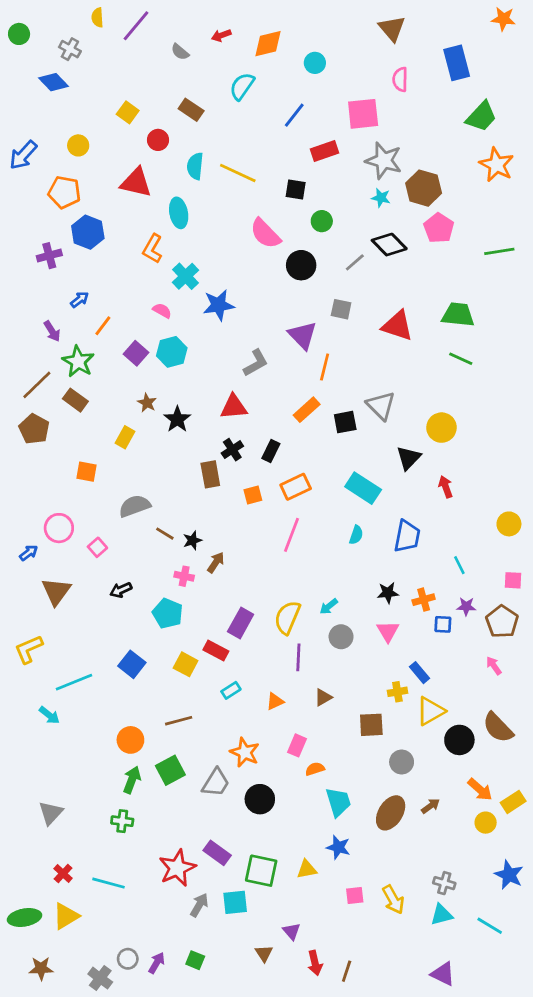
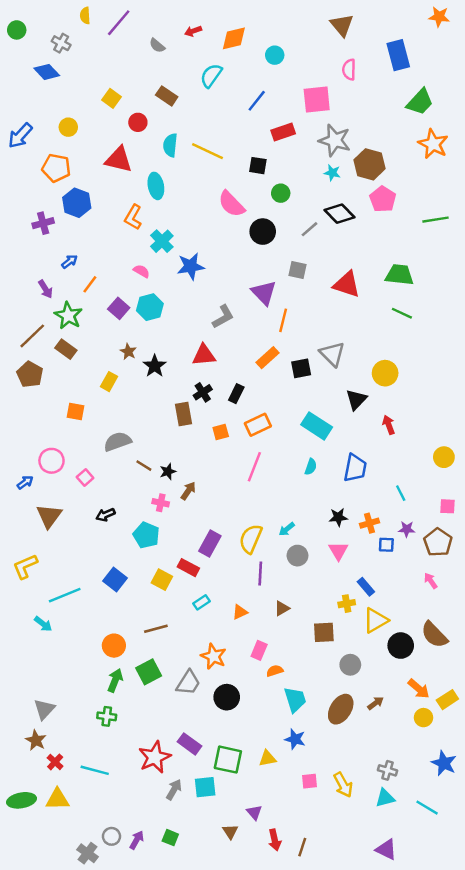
yellow triangle: (66, 916) -> (57, 799), turned 30
brown star: (41, 968) -> (36, 740), moved, turned 30

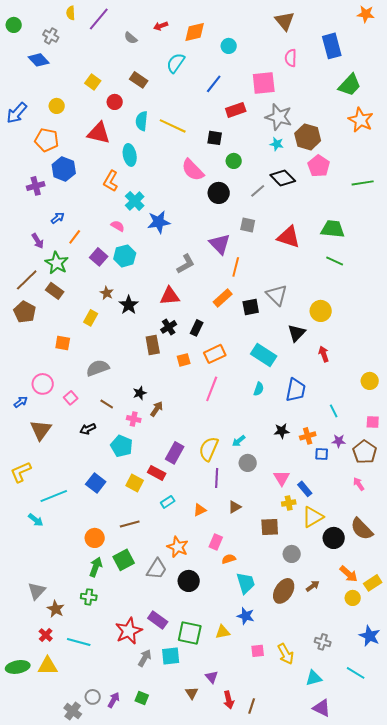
brown line: (144, 466) -> (107, 404), moved
pink triangle: (338, 551) -> (282, 478), moved
brown star: (36, 740) -> (56, 609), moved
cyan triangle: (385, 798) -> (314, 678), moved

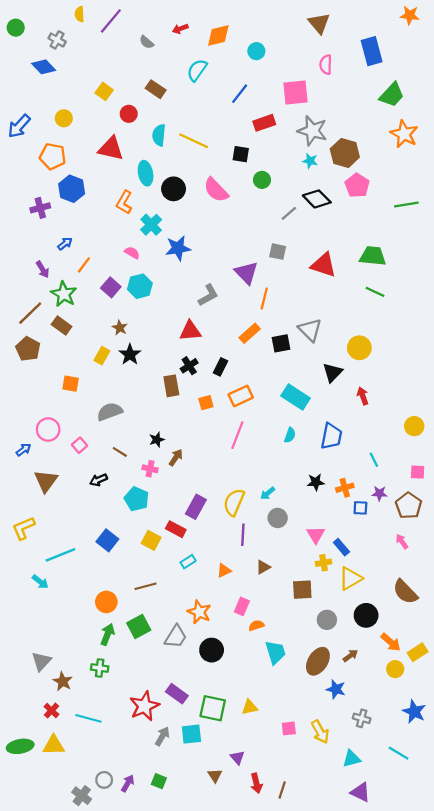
black circle: (219, 193) -> (174, 189), moved
black star: (129, 305) -> (130, 355), moved
black circle: (334, 538) -> (366, 615), moved
blue star: (246, 616) -> (336, 689), moved

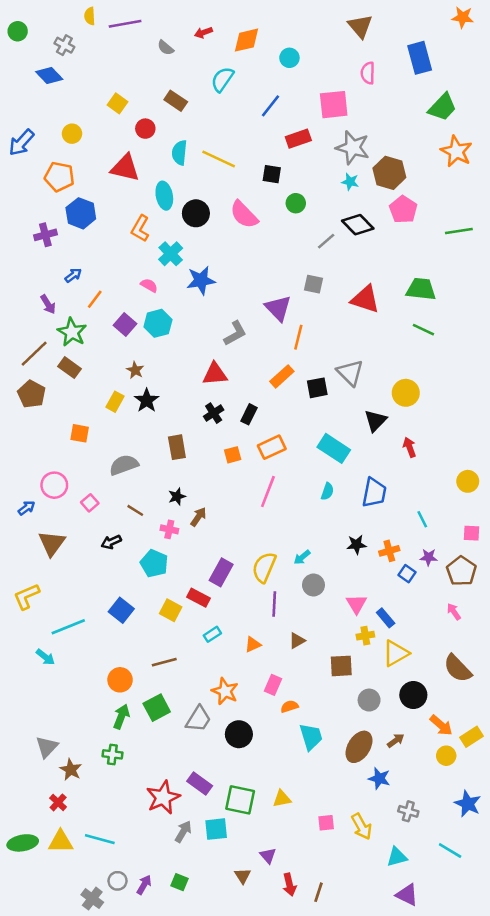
purple line: (111, 21) -> (125, 24), turned 40
brown rectangle: (171, 386) -> (177, 447), moved
blue square: (360, 508) -> (407, 574), turned 32
cyan line: (88, 718) -> (100, 839), moved

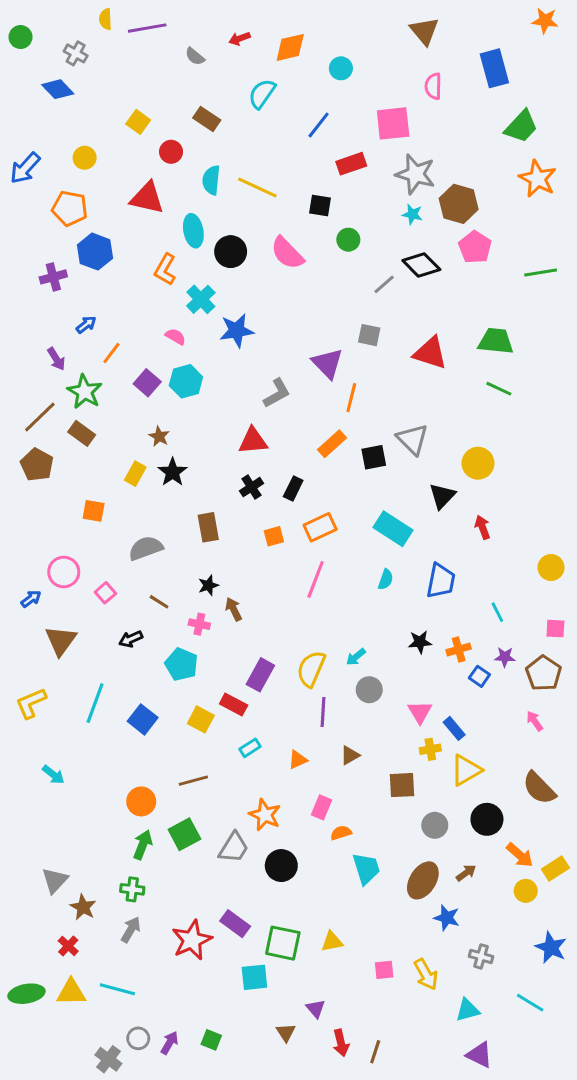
brown arrow: (198, 517) -> (234, 609), turned -60
cyan line: (68, 627) -> (95, 703), moved, turned -48
gray arrow: (183, 832) -> (131, 930), moved

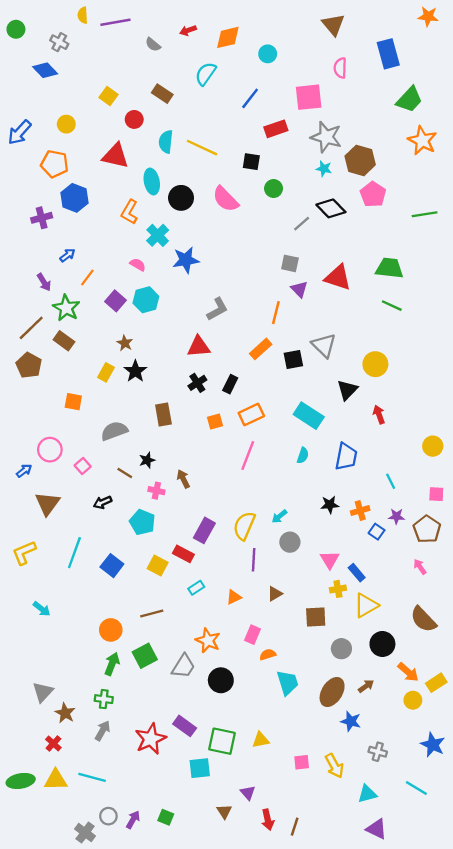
purple triangle: (327, 363) -> (299, 289), moved, size x0.7
black star: (208, 585) -> (147, 460), moved

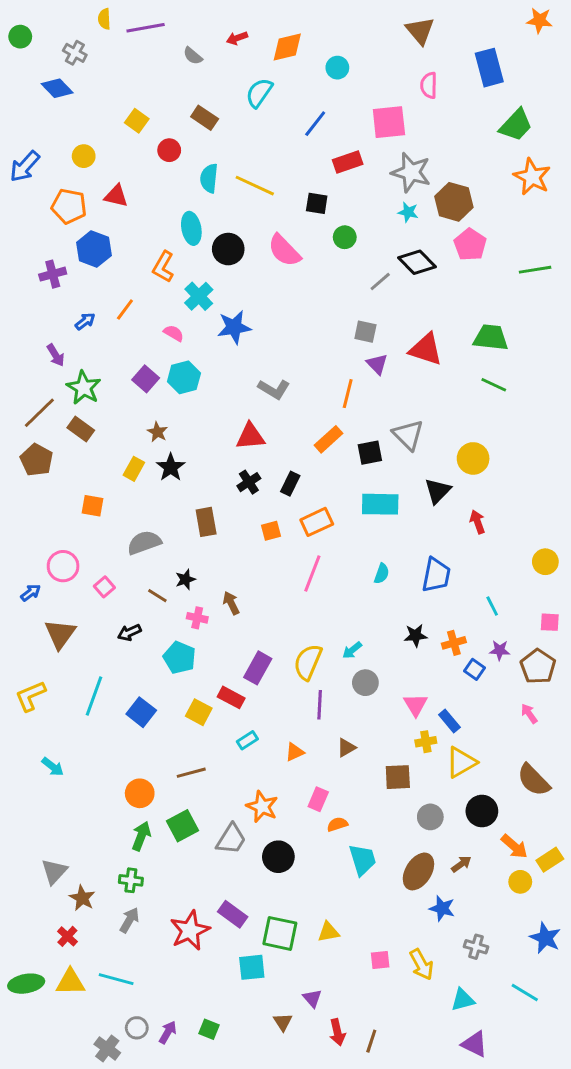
red triangle: (115, 156) -> (116, 196), moved, size x0.7
orange line: (87, 278) -> (125, 310), moved
gray L-shape: (217, 309) -> (274, 389), turned 60
cyan rectangle: (309, 416) -> (380, 504), moved, turned -32

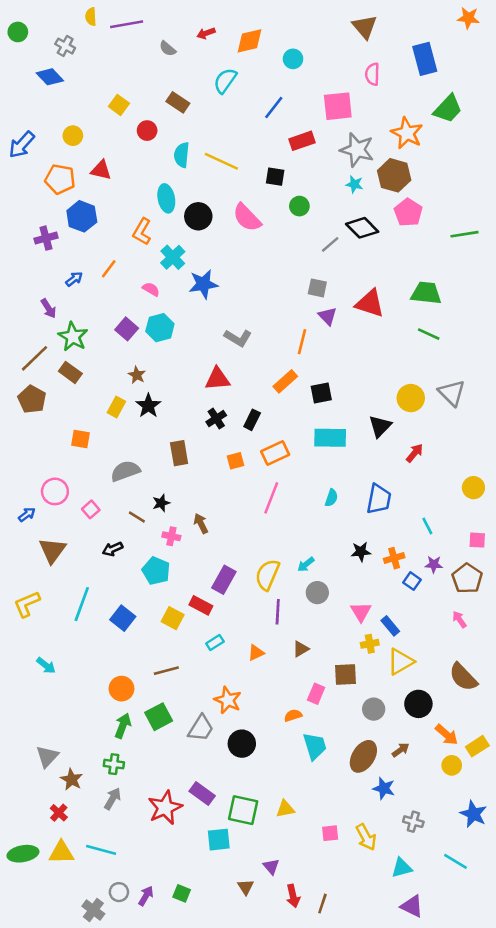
orange star: (532, 177) -> (407, 133), moved
gray triangle: (408, 435) -> (452, 393), moved
red arrow: (477, 522) -> (415, 453), turned 60
pink rectangle: (318, 799) -> (316, 694), moved

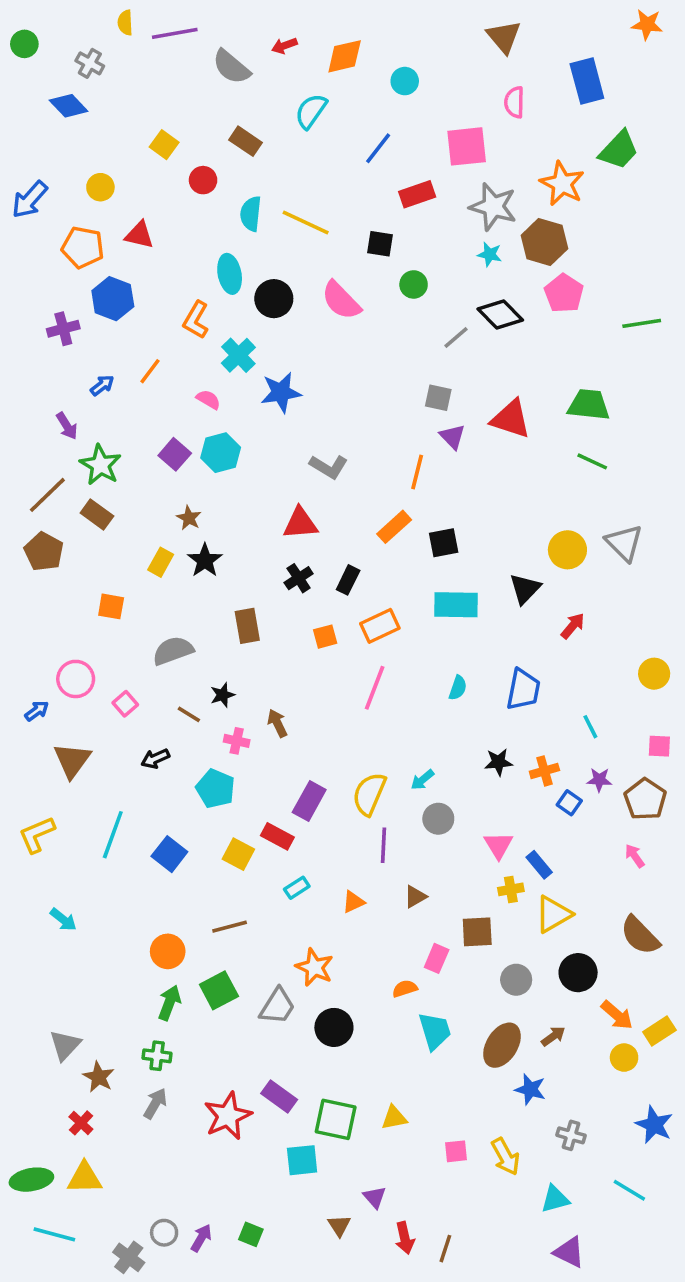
gray semicircle: (168, 49) -> (231, 67), size x1.6
cyan line: (101, 850) -> (54, 1234), moved

